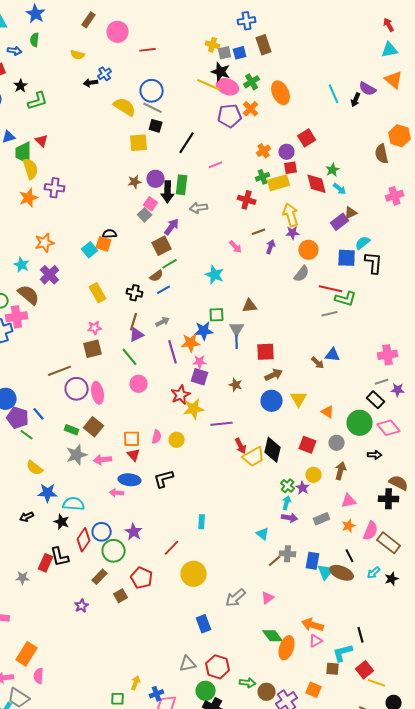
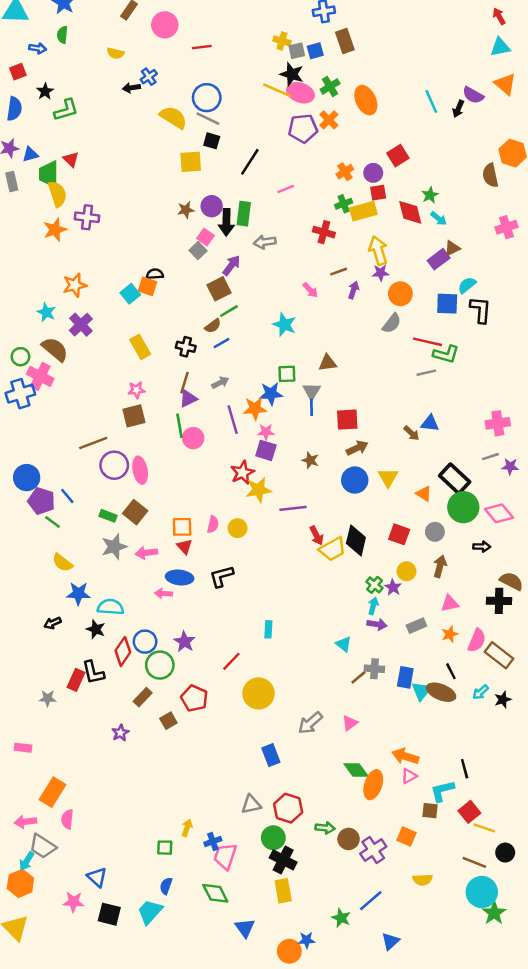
pink cross: (17, 317) -> (40, 376), turned 35
green line: (130, 357) -> (180, 426), turned 30
pink circle: (139, 384) -> (193, 438), moved
black rectangle: (376, 400) -> (455, 479), moved, size x1.4

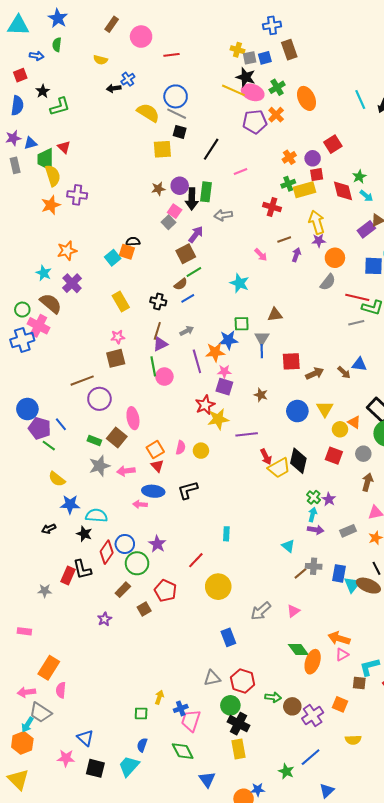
brown arrow: (357, 448) -> (315, 373), moved
pink ellipse: (140, 470) -> (133, 418), moved
orange square: (182, 527) -> (155, 450), turned -30
yellow circle: (407, 571) -> (340, 429), moved

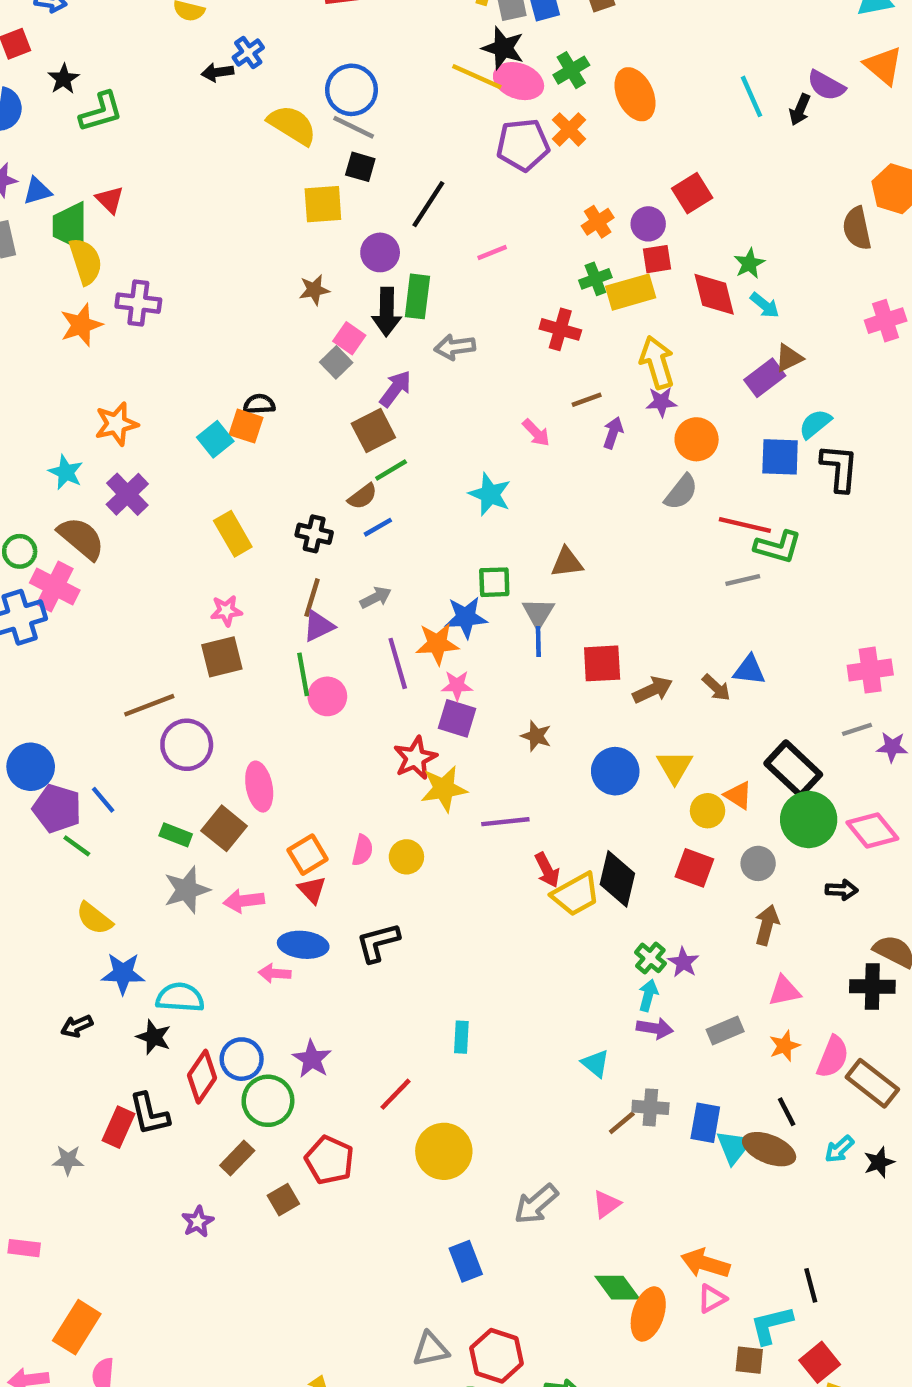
purple circle: (180, 186) -> (380, 252), moved

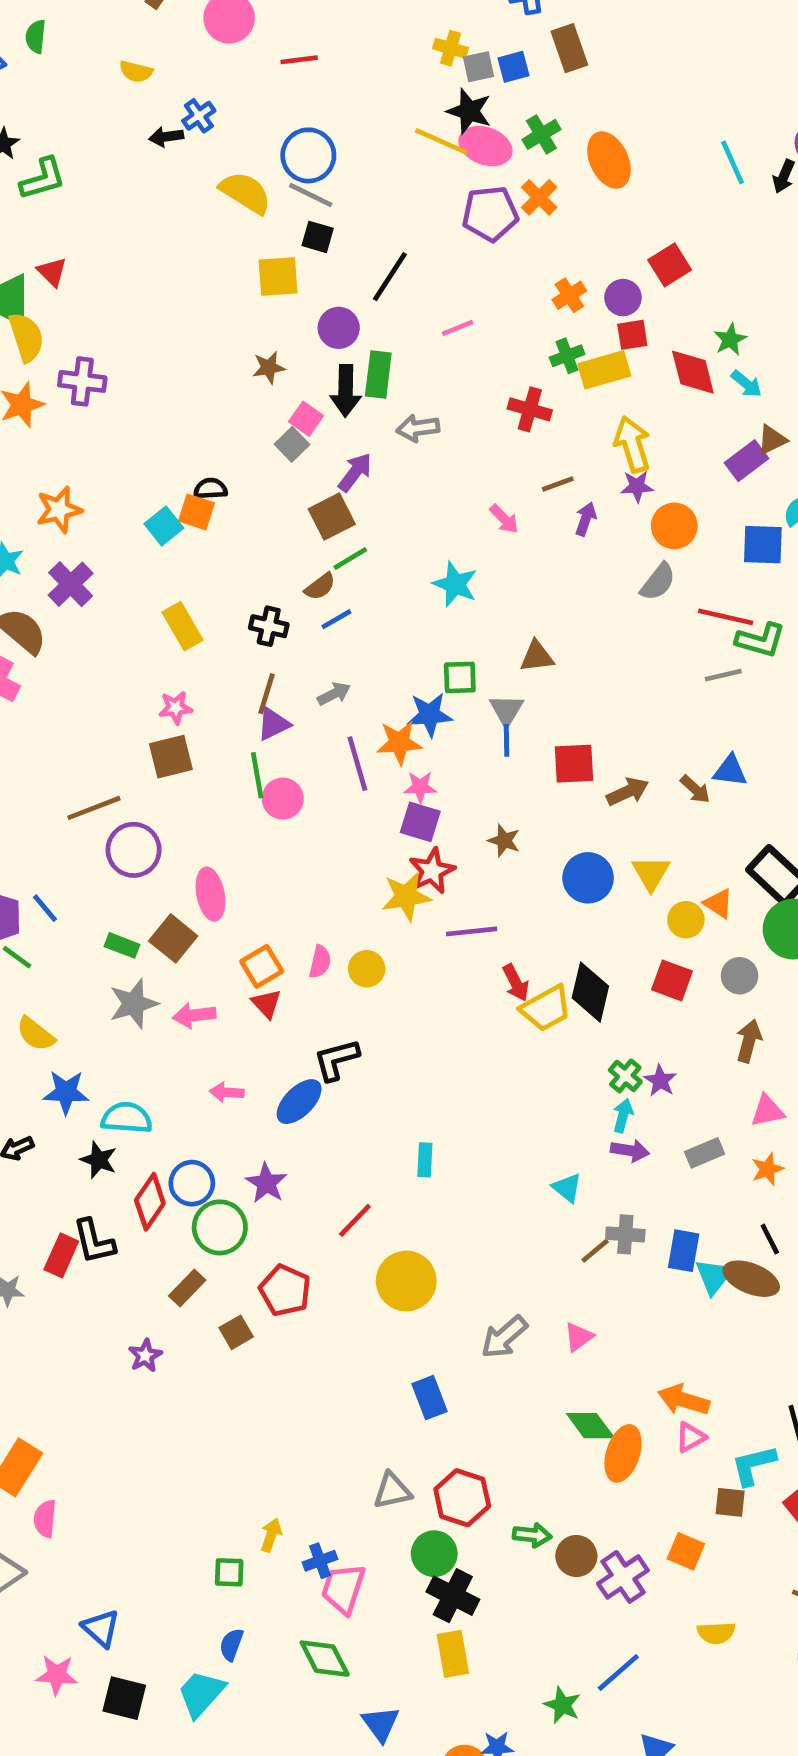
red star: (415, 758) -> (432, 871), moved
blue ellipse: (303, 945) -> (299, 1102), moved, turned -51

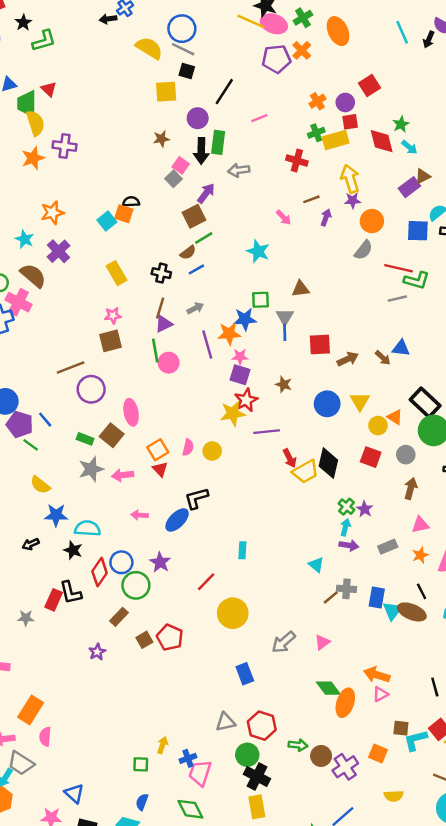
red pentagon: (285, 1290) -> (170, 637), moved
cyan L-shape: (753, 1465) -> (415, 740), moved

